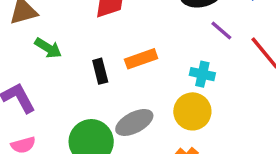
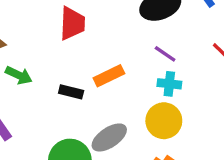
purple line: (221, 30) -> (165, 54), moved
black rectangle: (100, 71) -> (71, 92), turned -55

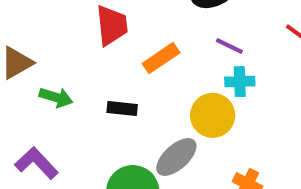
orange rectangle: (109, 76) -> (161, 58), moved
yellow circle: (164, 121) -> (213, 115), moved

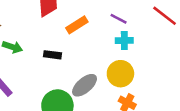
yellow circle: (213, 115) -> (120, 74), moved

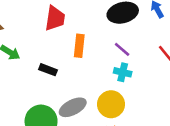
orange rectangle: (77, 25) -> (79, 46), turned -65

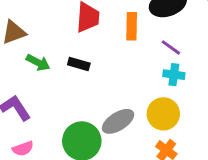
orange rectangle: (79, 46) -> (132, 26), moved
black rectangle: (48, 70) -> (79, 64), moved

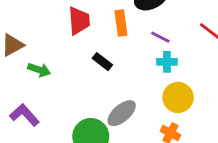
black rectangle: (79, 64) -> (102, 62), moved, turned 30
yellow circle: (163, 114) -> (178, 97), moved

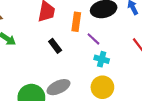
purple line: (160, 37) -> (93, 39), moved

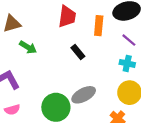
purple line: (93, 39) -> (129, 40), moved

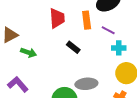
purple line: (129, 40) -> (108, 30), moved
gray ellipse: (84, 95) -> (86, 84), turned 35

